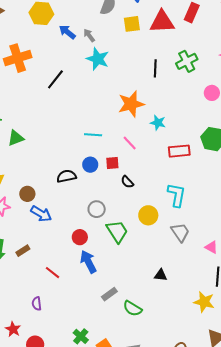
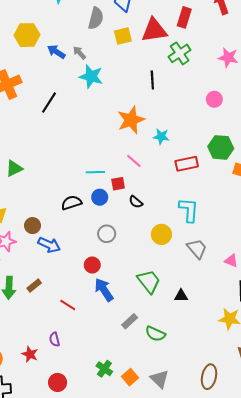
green cross: (187, 61) -> (180, 53), moved
cyan line: (93, 135) -> (95, 172), moved
blue circle: (90, 165) -> (100, 197), moved
green trapezoid: (117, 231) -> (149, 281), moved
red star: (13, 329) -> (30, 354), moved

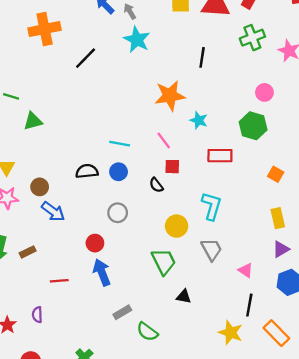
green cross: (180, 53) -> (252, 38), moved
green hexagon: (221, 147) -> (253, 126), moved
red square: (118, 184) -> (172, 167), moved
green trapezoid: (149, 281) -> (164, 262), moved
red line: (68, 305) -> (59, 281), turned -49

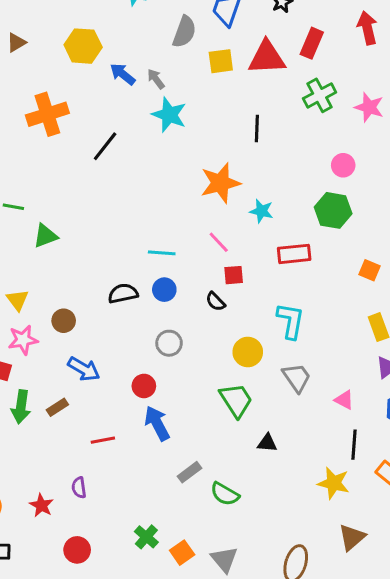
blue arrow: (53, 211) -> (84, 369), moved

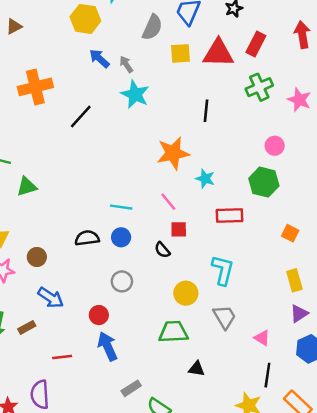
yellow hexagon: (83, 46) -> (85, 19), moved
green trapezoid: (236, 400) -> (173, 332), turned -64
purple semicircle: (79, 488) -> (40, 395), size x1.6

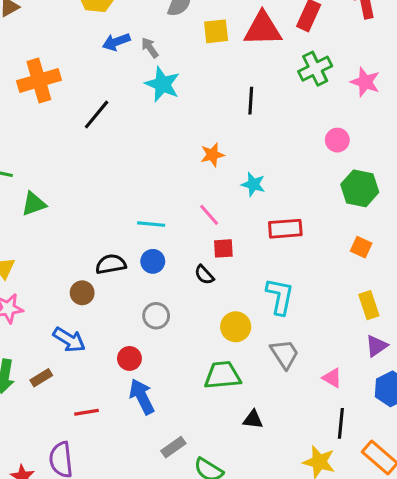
blue arrow: (99, 58) -> (116, 42), turned -60
orange star: (173, 153) -> (212, 155), size x0.6
green hexagon: (264, 182) -> (360, 188), moved
brown circle: (37, 257) -> (82, 293), moved

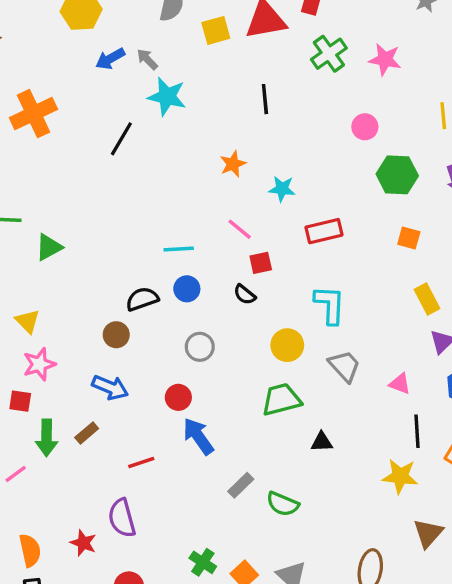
black line: (97, 115) -> (121, 139), moved

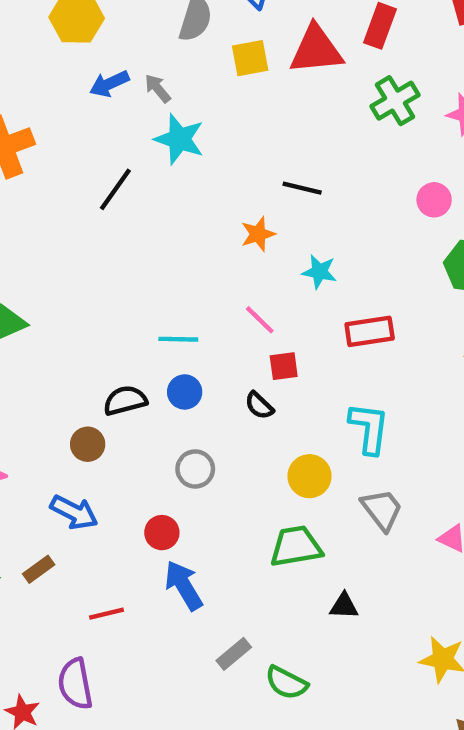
black line: (265, 99) -> (302, 188), moved, turned -76

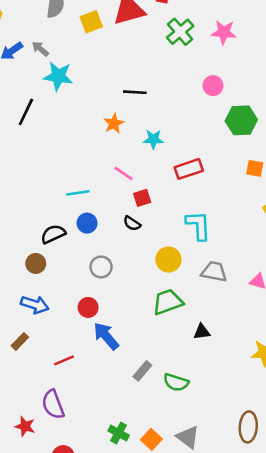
gray trapezoid: (382, 510) -> (214, 272), turned -32

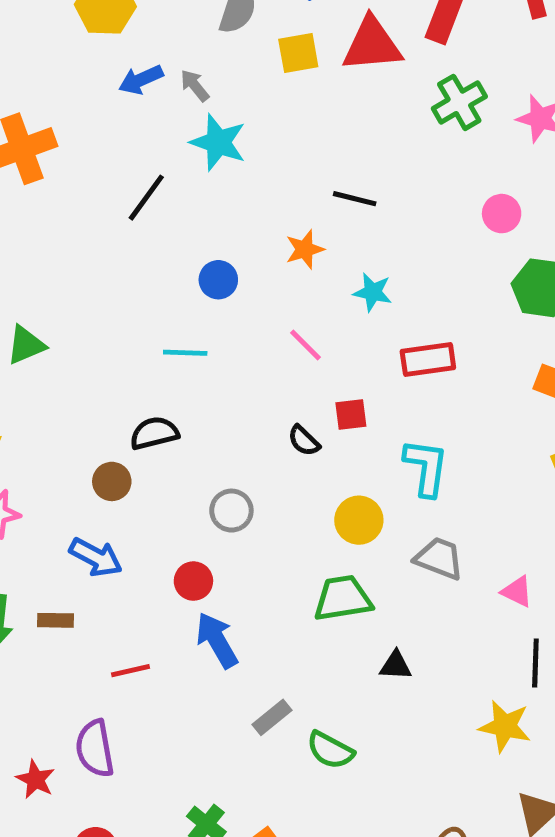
cyan line: (78, 193) -> (185, 353), moved
red square: (142, 198) -> (351, 415), moved
blue circle: (87, 223) -> (218, 280), moved
brown rectangle: (20, 341) -> (55, 620), turned 36

